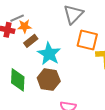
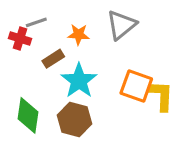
orange star: (25, 26) -> (78, 34), moved
orange square: (87, 40) -> (136, 86), moved

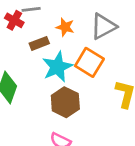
orange square: (136, 86) -> (89, 62), moved
brown hexagon: (74, 120) -> (65, 102), moved

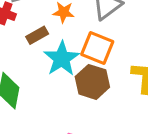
brown hexagon: (65, 102) -> (92, 82), moved

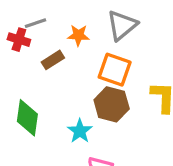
cyan star: (62, 59) -> (80, 131), moved, size x0.7

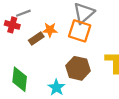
orange star: (78, 35) -> (50, 30), moved
orange square: (115, 70) -> (80, 31), moved

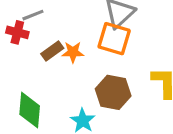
orange star: (50, 30) -> (73, 52), moved

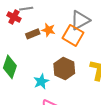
orange star: (73, 52) -> (48, 30), moved

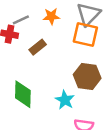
orange star: (48, 30) -> (51, 16), moved

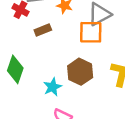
orange square: (85, 34) -> (91, 32), turned -30

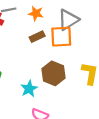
brown rectangle: (43, 30) -> (37, 37), moved

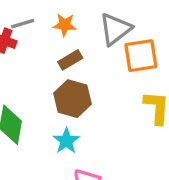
orange square: (61, 37) -> (141, 56), moved
brown hexagon: (54, 73) -> (72, 99), moved

